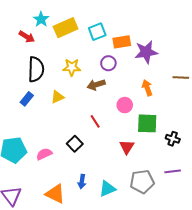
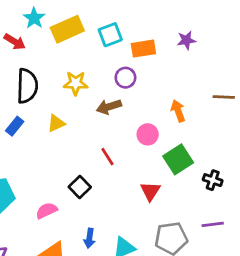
purple star: (146, 52) -> (186, 40), moved, size x0.6
green square: (147, 123) -> (178, 159), turned -35
pink semicircle: (44, 154) -> (47, 211), moved

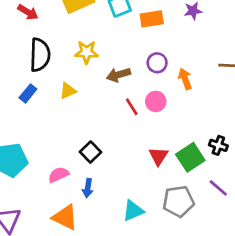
purple circle: (125, 78) -> (157, 63), moved
red line: (107, 157) -> (132, 107), moved
green square: (178, 159) -> (190, 157), moved
purple line: (213, 224) -> (218, 188), turned 48
blue arrow: (89, 238) -> (88, 188), moved

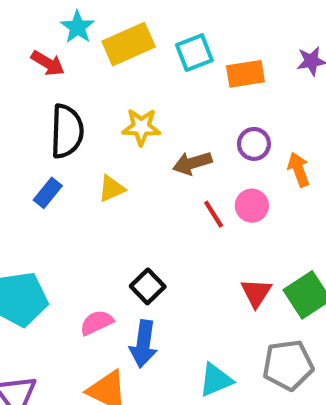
blue arrow: (88, 188) -> (143, 344), size x1.5

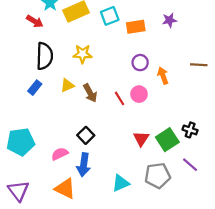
brown arrow: (192, 163) -> (90, 93), moved, turned -102

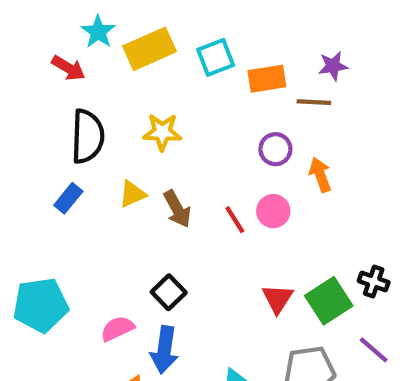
brown line: (199, 65) -> (314, 102), moved

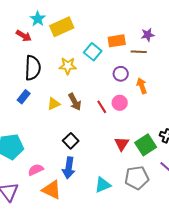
cyan square: (216, 57) -> (93, 52), moved, turned -30
yellow triangle: (132, 194) -> (54, 104), moved
pink semicircle: (117, 329) -> (36, 170), moved

